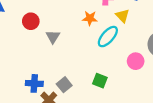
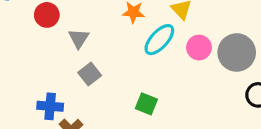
pink circle: (136, 61) -> (199, 48), moved
gray square: (64, 85) -> (90, 74), moved

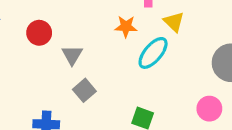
pink circle: (199, 48) -> (209, 109), moved

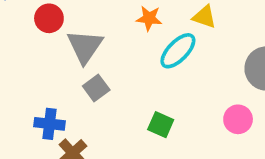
yellow triangle: (174, 22) -> (204, 17), turned -30
gray triangle: (72, 55) -> (85, 46), size x1.5

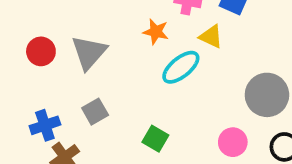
red circle: (49, 18) -> (41, 51), moved
gray square: (96, 88) -> (95, 112), moved
blue cross: (50, 124) -> (45, 125), turned -32

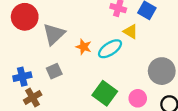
orange star: (156, 32) -> (84, 47), moved
red circle: (41, 51) -> (25, 17), moved, size x1.5
green square: (155, 139) -> (105, 93), moved, size x1.5

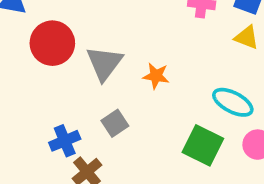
yellow triangle: (131, 32) -> (247, 37), moved
cyan ellipse: (110, 49) -> (233, 102), moved, turned 70

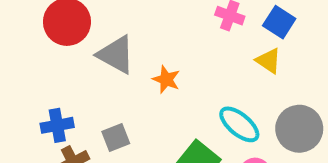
gray triangle: (104, 63) -> (116, 55), turned -51
gray square: (115, 123) -> (116, 137), moved

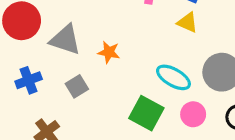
blue cross: (57, 125) -> (29, 80), moved
gray square: (116, 137) -> (77, 86), moved

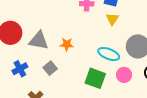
yellow triangle: (187, 23) -> (112, 19), turned 48

